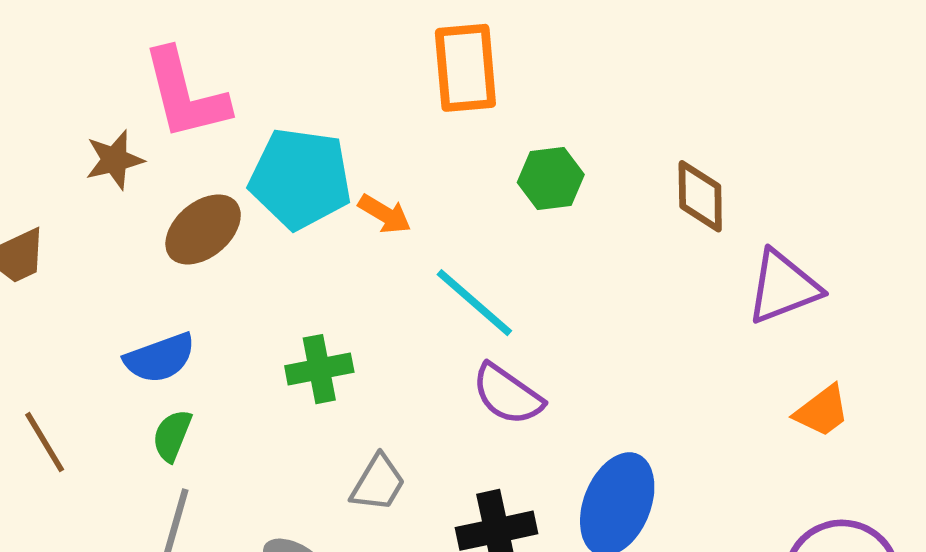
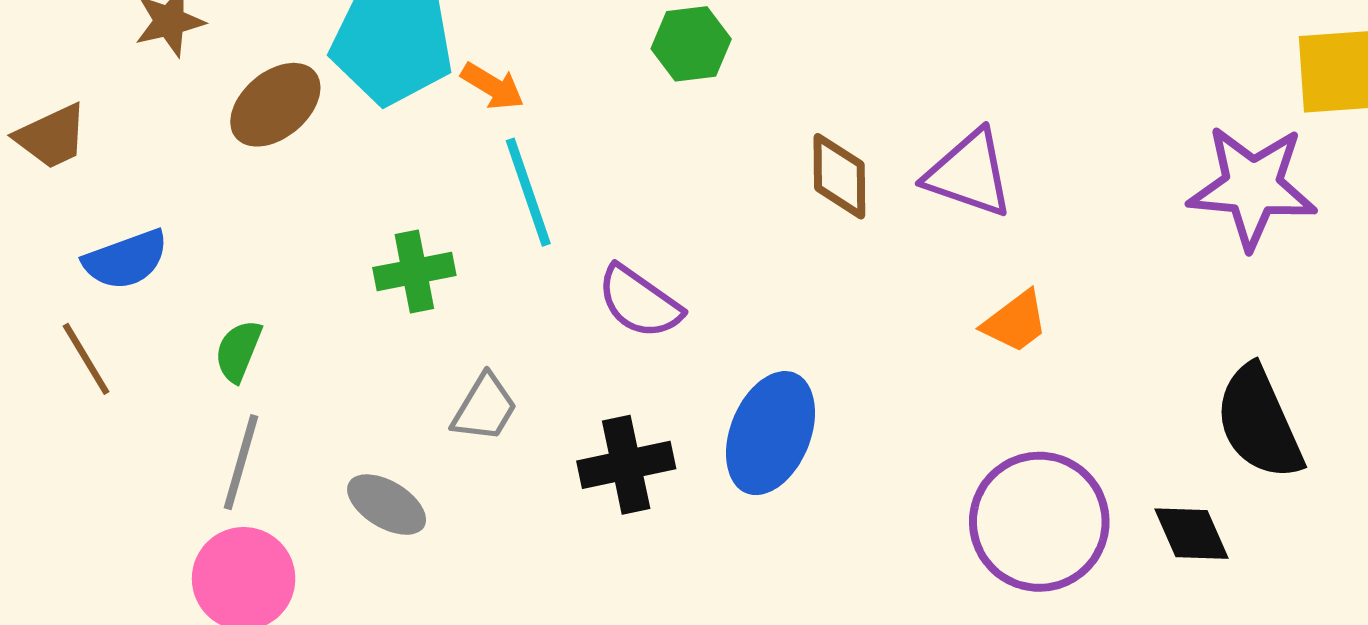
brown diamond: (700, 196) -> (839, 176), moved
purple triangle: (783, 287) -> (969, 174), turned 40
cyan line: (474, 303) -> (528, 192), moved, turned 30
blue semicircle: (160, 358) -> (126, 260), moved

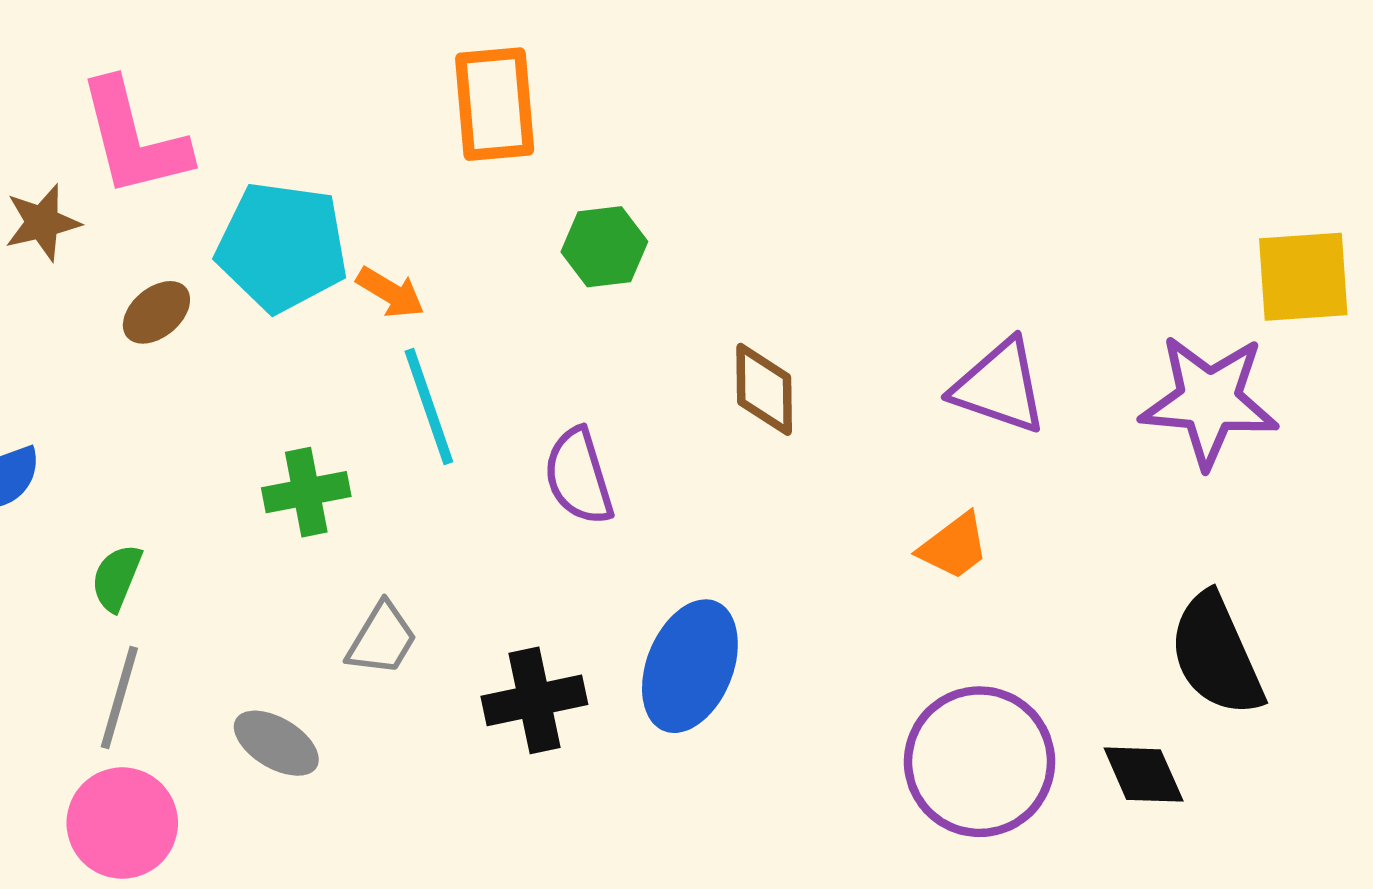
brown ellipse: (275, 105) -> (156, 312), size x0.7
purple triangle: (969, 174) -> (999, 387), moved
purple semicircle: (639, 302) -> (579, 476), moved, turned 38

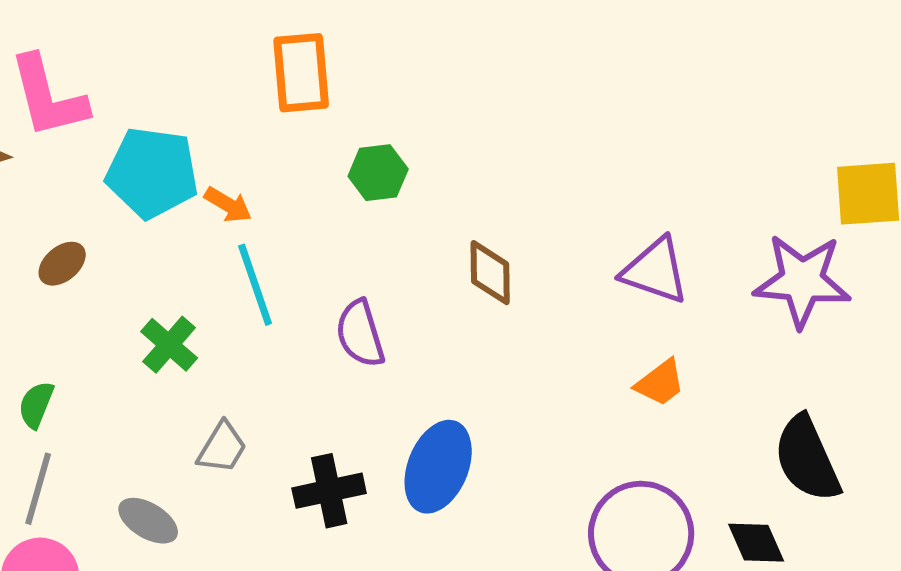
brown ellipse: (156, 312) -> (62, 264), moved
green cross: (306, 492) -> (169, 345), turned -38
orange trapezoid: (954, 546) -> (660, 383), moved

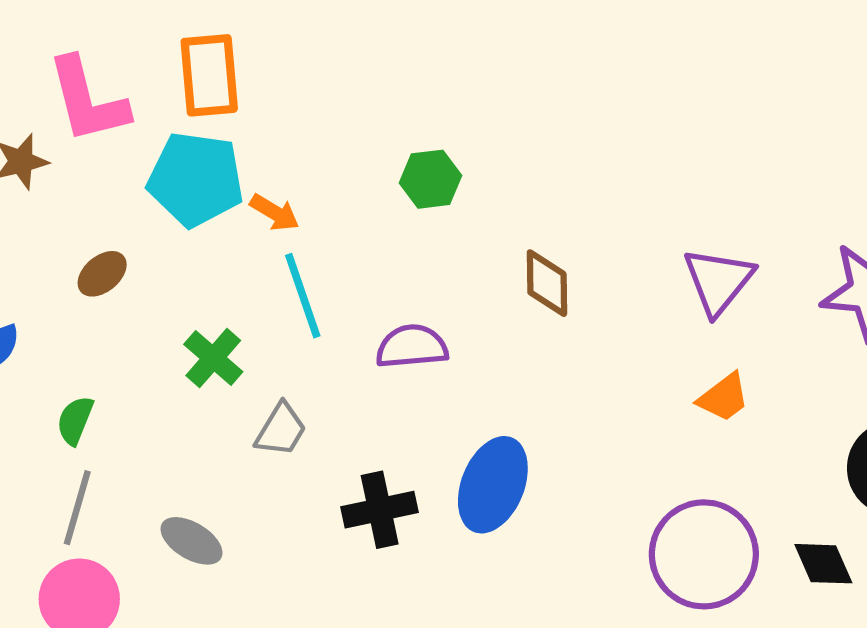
orange rectangle: (301, 73) -> (209, 75), moved
purple triangle: (655, 271) -> (718, 281), turned 50
purple semicircle: (360, 334) -> (412, 347), turned 102
gray trapezoid: (222, 448) -> (281, 430), moved

